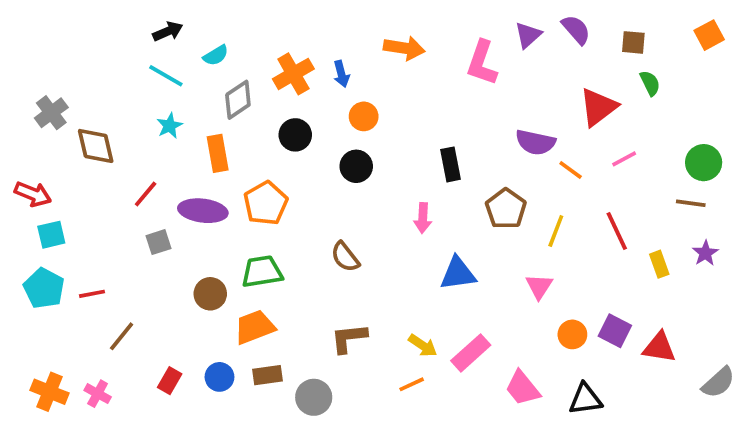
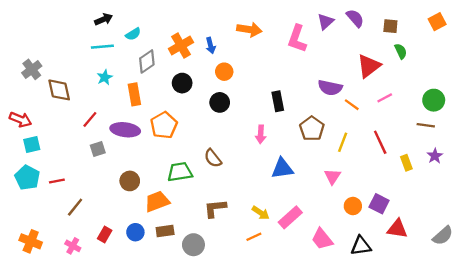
cyan line: (166, 76) -> (102, 47), turned -35
green trapezoid: (262, 272) -> (180, 172), moved
red triangle: (659, 347) -> (397, 229), moved
pink cross: (98, 394) -> (73, 246), moved

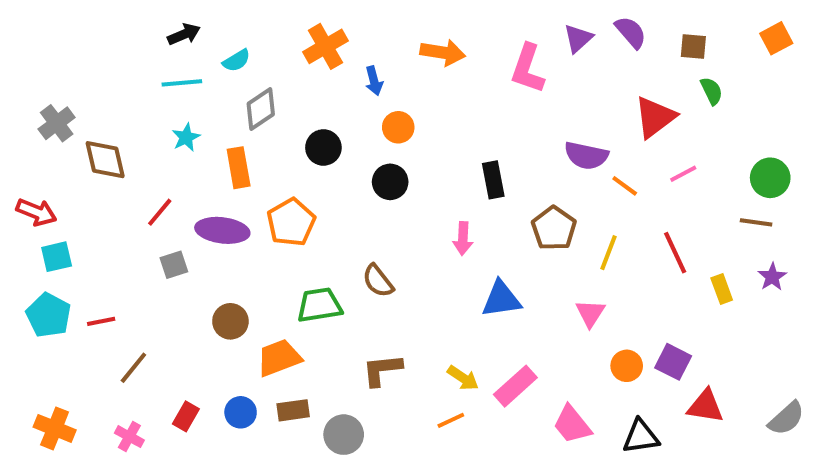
orange cross: (181, 45) -> (325, 46), moved

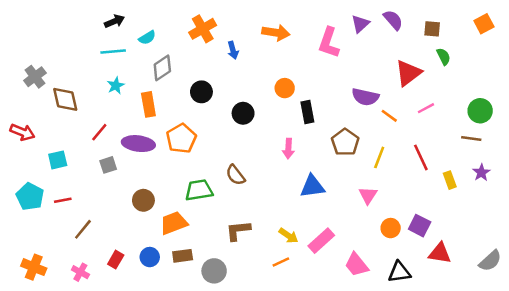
orange circle: (398, 127) -> (285, 88), moved
cyan square: (57, 257) -> (58, 160), moved

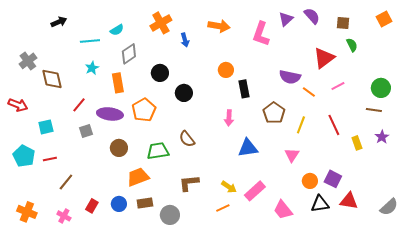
black arrow: (114, 21) -> (59, 22), moved
black circle: (243, 113) -> (184, 93), moved
brown circle: (143, 200) -> (119, 148), moved
black triangle: (399, 272) -> (320, 204), moved

